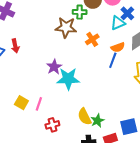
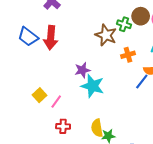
red arrow: (15, 46) -> (51, 38), size x1.6

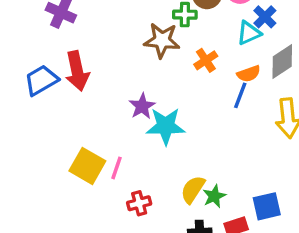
blue trapezoid: (28, 37) -> (41, 80), turned 130
yellow square: (40, 95) -> (87, 166), size x1.5
yellow semicircle: (97, 128) -> (193, 189), turned 60

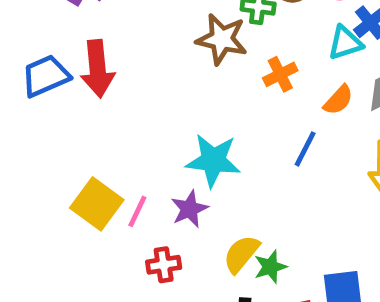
orange semicircle: (249, 74) -> (338, 100), turned -35
blue line: (240, 95) -> (305, 149), moved
purple star: (142, 106) -> (189, 209), moved

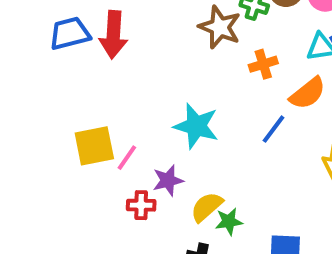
orange semicircle: (338, 100) -> (308, 93), size x1.4
yellow square: (97, 204) -> (94, 146), turned 33
purple star: (189, 209) -> (168, 180), moved

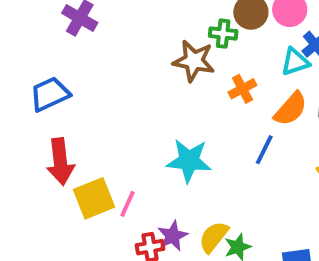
red arrow: (113, 35) -> (60, 162), moved
purple star: (168, 180) -> (173, 236), moved

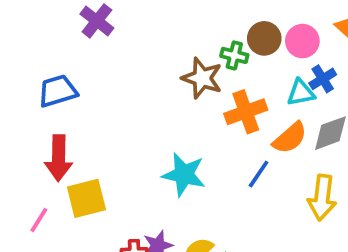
orange cross: (242, 89) -> (246, 112), size x1.5
pink line: (128, 204) -> (39, 220), moved

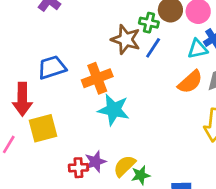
blue trapezoid: (58, 91) -> (52, 67), moved
orange cross: (246, 112) -> (97, 78), moved
blue line: (259, 174) -> (153, 48), moved

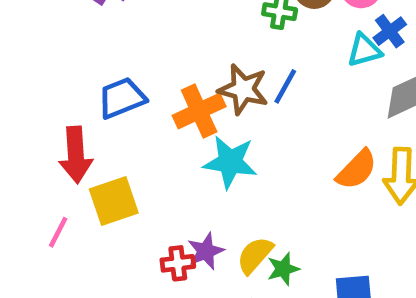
brown star: (126, 39) -> (243, 89), moved
blue line: (153, 48) -> (285, 86), moved
orange semicircle: (190, 82) -> (357, 170), moved

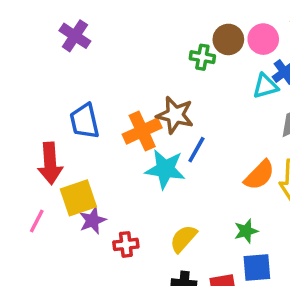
blue line: (285, 86) -> (196, 150), moved
blue trapezoid: (122, 98) -> (85, 121), turned -81
purple star: (206, 251) -> (93, 220), moved
green star: (283, 269) -> (246, 231), moved

